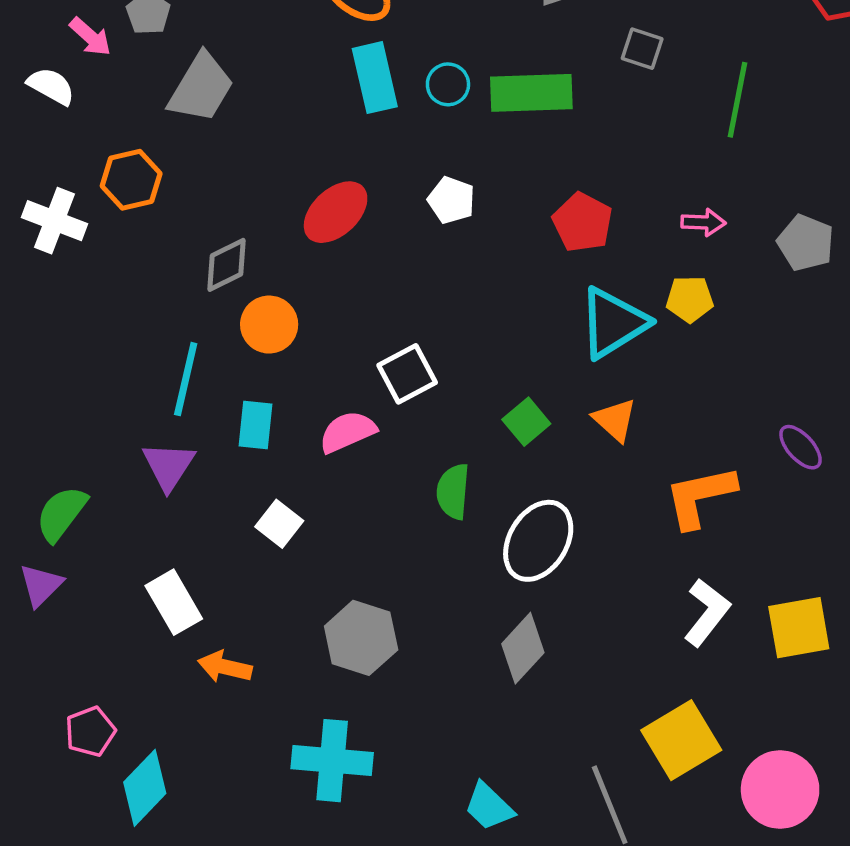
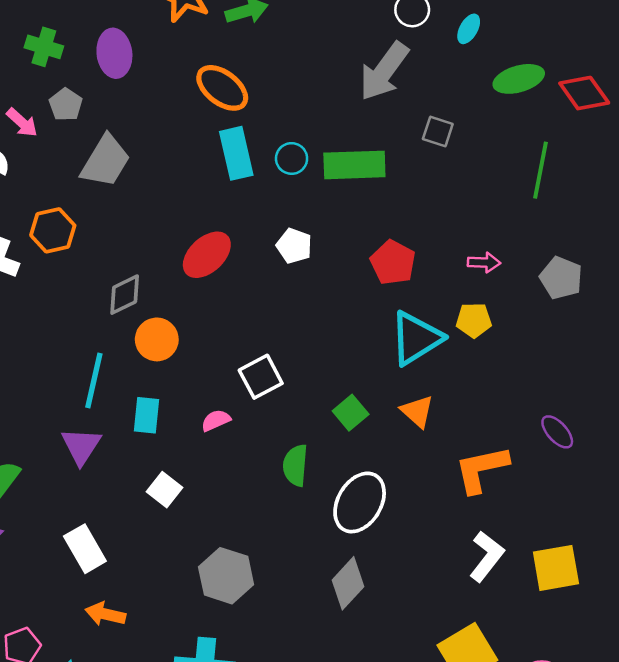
green line: (737, 100) -> (541, 170), moved
pink semicircle: (347, 432) -> (216, 420), size x0.7
orange arrow: (225, 667) -> (105, 614), moved

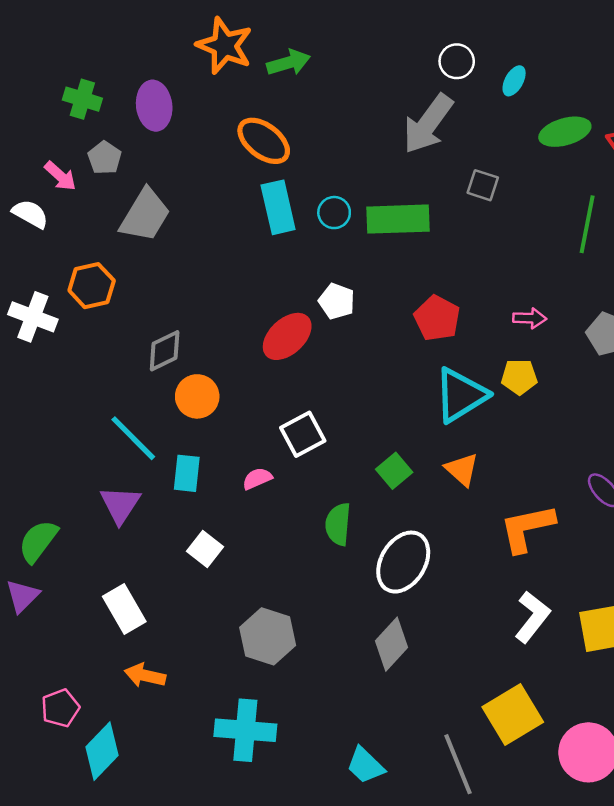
red ellipse: (207, 255) -> (287, 336), moved
cyan line: (94, 381) -> (133, 438), turned -58

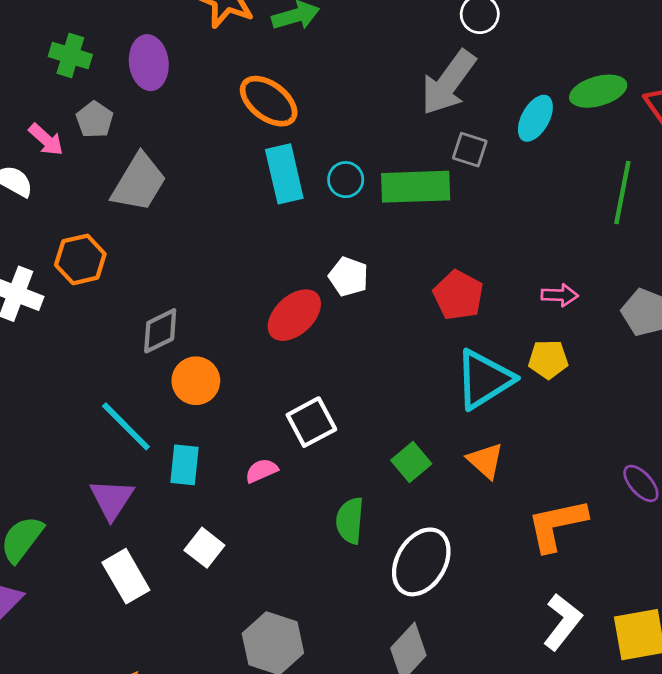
cyan ellipse: (514, 81) -> (535, 118), moved, size x1.4
gray square: (483, 185) -> (470, 150), moved
white rectangle: (124, 609) -> (126, 576), moved

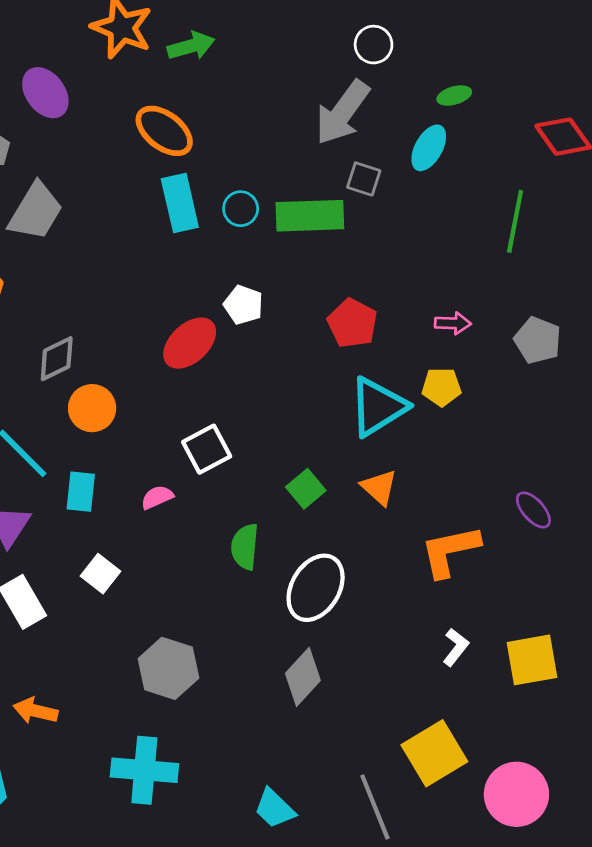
purple ellipse: (149, 63) -> (45, 93), turned -30
green ellipse: (598, 91) -> (454, 95), moved, size x0.6
white L-shape: (562, 622) -> (456, 647), size x0.7

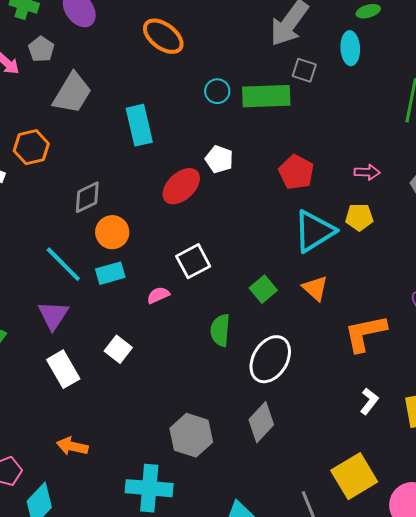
cyan ellipse: (429, 148) -> (350, 48), turned -32
cyan rectangle: (180, 203) -> (139, 125), moved
cyan rectangle: (81, 492) -> (110, 273), moved, turned 68
gray hexagon: (168, 668) -> (191, 435), moved

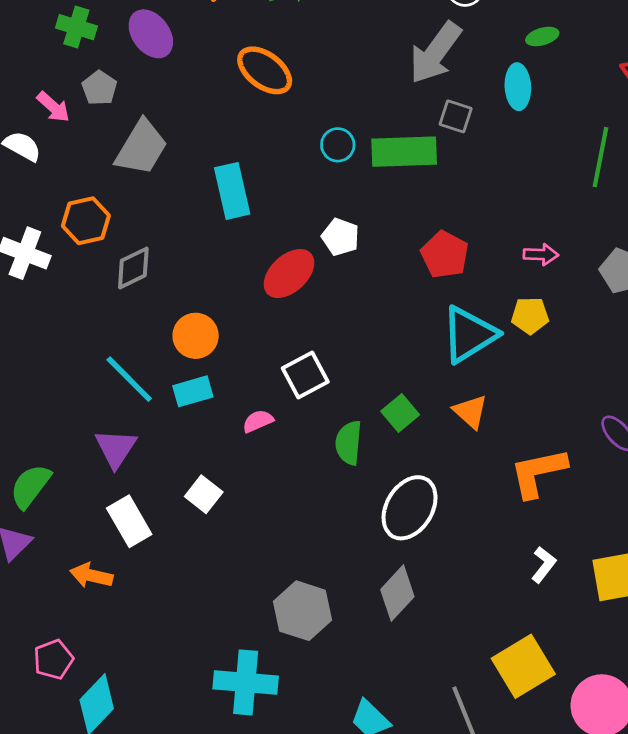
gray diamond: (87, 197) -> (133, 268), moved
green semicircle: (220, 330) -> (349, 443), moved
orange arrow: (72, 446) -> (91, 575), moved

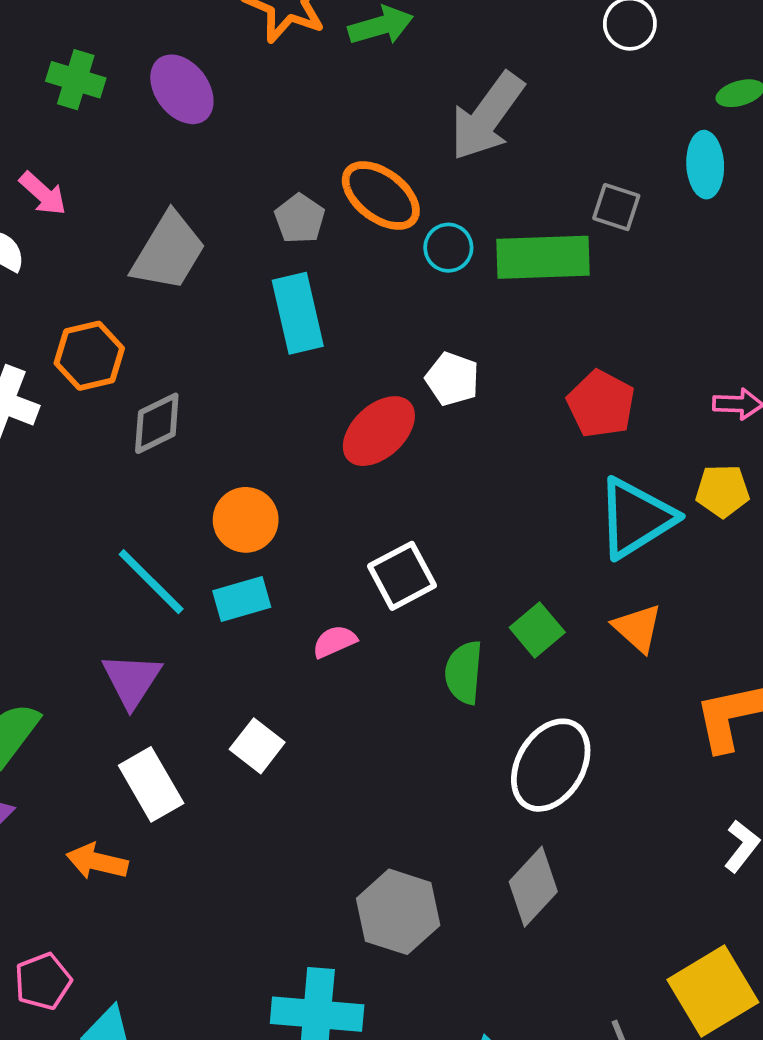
gray arrow: (435, 53) -> (487, 116), moved
orange ellipse: (265, 70) -> (381, 196), moved
gray pentagon: (99, 88) -> (300, 219), moved

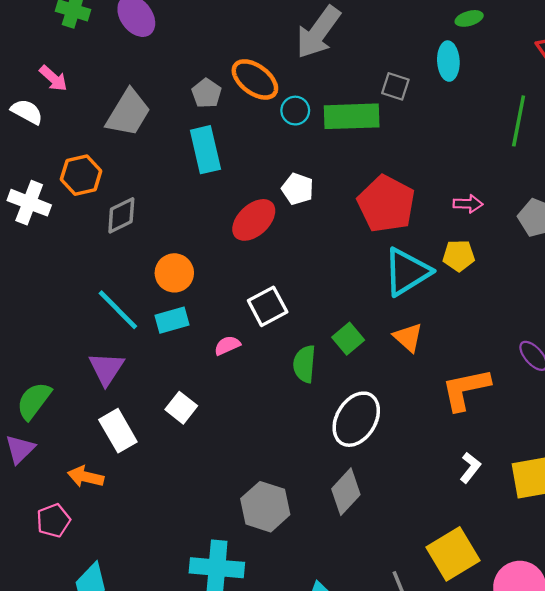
red pentagon: (601, 404) -> (386, 204), size x1.4
pink pentagon: (43, 981) -> (53, 520), moved

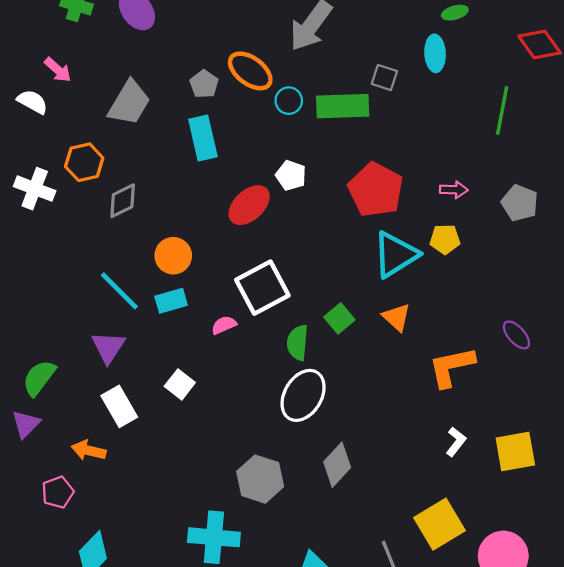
white square: (268, 306) -> (262, 288), size x1.4
white ellipse: (356, 419) -> (303, 395), moved

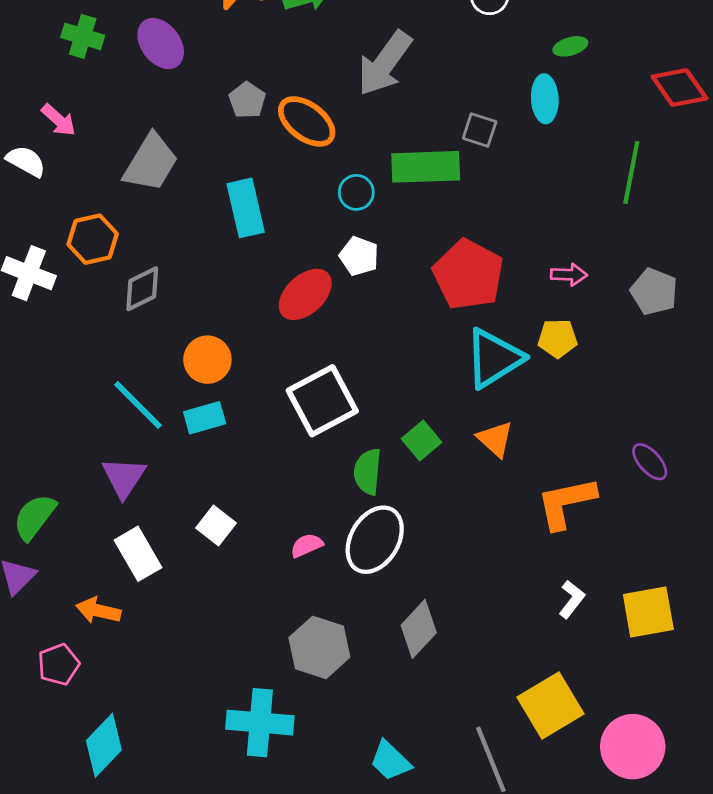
gray pentagon: (204, 84) -> (247, 100), moved
cyan circle: (289, 101) -> (356, 192), moved
pink semicircle: (224, 325) -> (307, 545), moved

